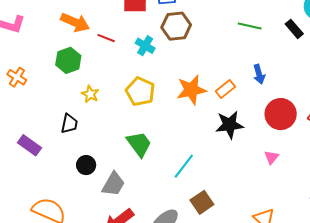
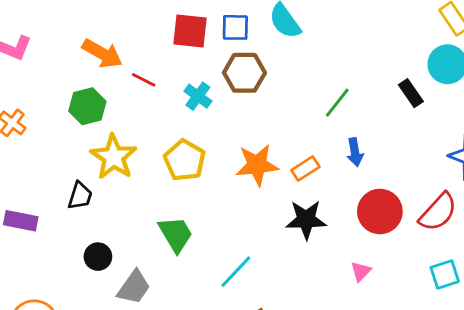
green line: (250, 26) -> (337, 103), moved, turned -70
yellow star: (90, 94) -> (114, 157), size x1.8
purple rectangle: (30, 145) -> (21, 221), turned -30

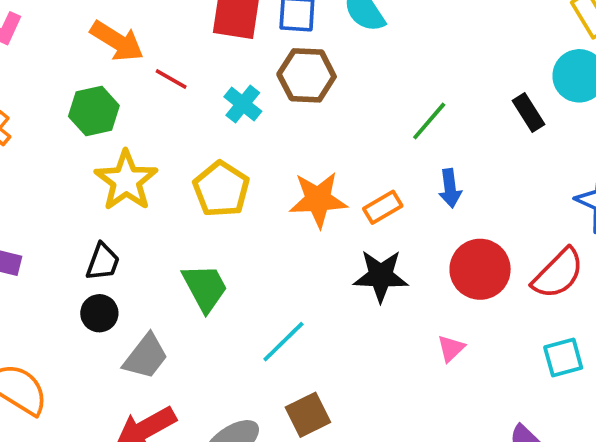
black trapezoid: (80, 196) -> (103, 262), moved

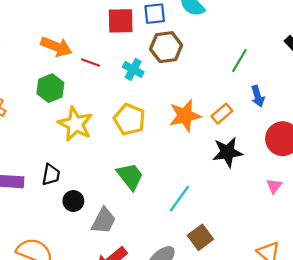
black trapezoid: (103, 262) -> (51, 175), moved

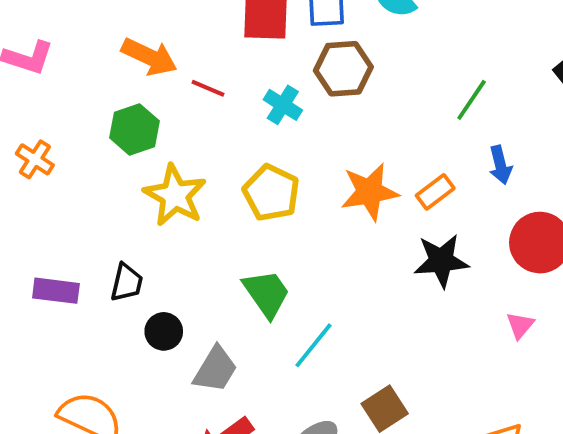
cyan line: (179, 199) -> (314, 345), moved

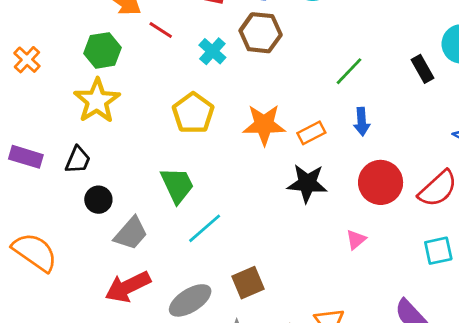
yellow star: (175, 195) -> (97, 101), moved

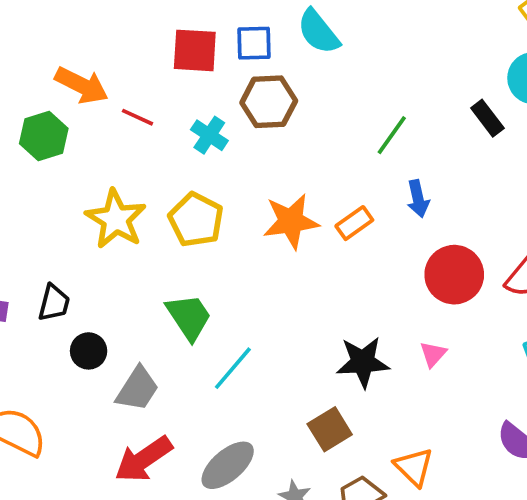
green hexagon: (102, 50) -> (44, 136), moved
yellow star: (97, 101) -> (116, 219), moved
black star: (307, 183) -> (363, 362), moved
brown square: (248, 283) -> (330, 429), moved

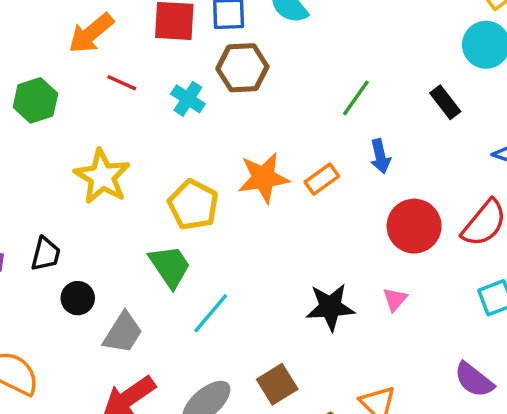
orange arrow: (82, 85) -> (91, 33), moved, turned 114
black rectangle: (487, 118) -> (445, 102), moved
yellow pentagon: (196, 220) -> (193, 205), moved
brown square: (330, 429) -> (277, 384), moved

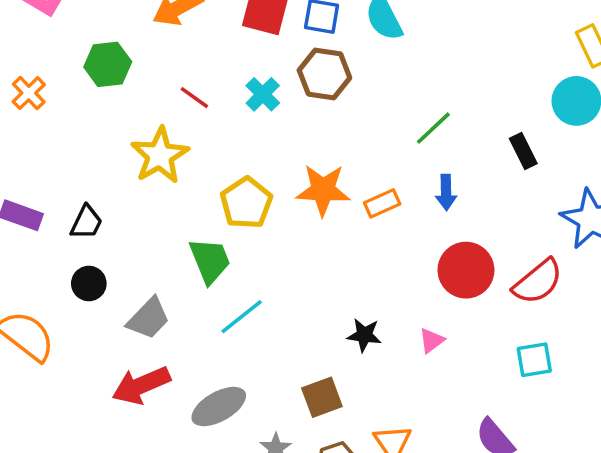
red line: (122, 83) -> (194, 98), moved
black circle: (78, 298) -> (89, 283), moved
black star: (330, 307) -> (364, 335), size x0.7
brown square: (277, 384) -> (322, 397), moved

